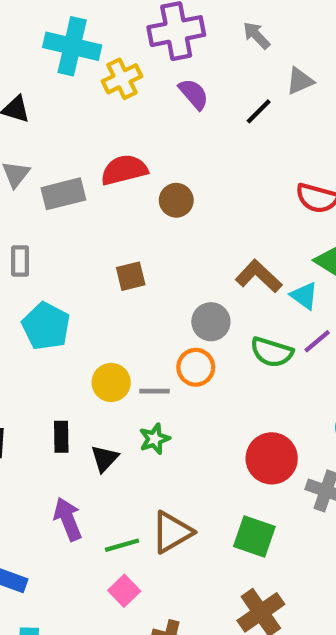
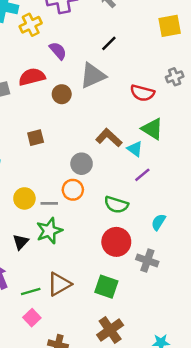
gray triangle: (300, 81) -> (93, 76), moved, size x1.6
purple semicircle: (194, 94) -> (58, 51), moved
green semicircle: (272, 352) -> (116, 205), moved
green star: (155, 439) -> (49, 231), size x1.5

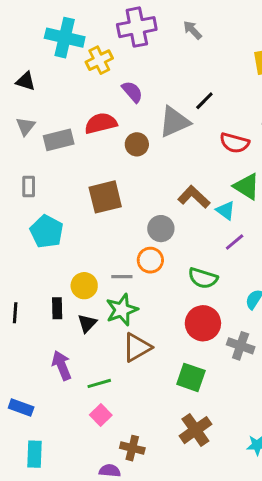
black line: (109, 43) -> (204, 101), moved
brown square: (36, 138) -> (105, 197), size x1.6
yellow circle: (24, 198) -> (84, 286), moved
brown triangle: (59, 284) -> (137, 347), moved

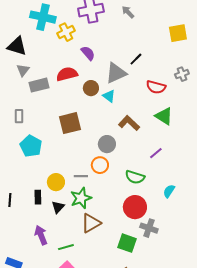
black triangle: (26, 81) -> (17, 46), size x1.5
gray triangle: (26, 126) -> (23, 70), moved
cyan triangle: (226, 211) -> (109, 96), moved
gray cross: (241, 346) -> (149, 228), moved

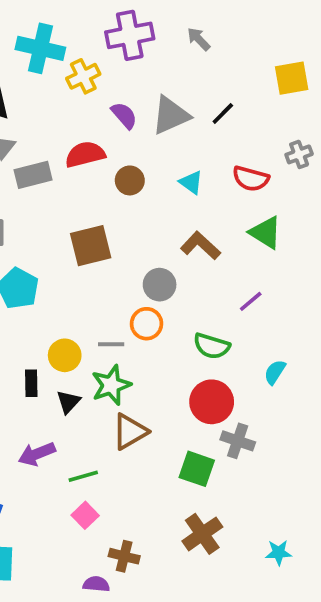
black line: (136, 59) -> (223, 113), moved
gray triangle: (116, 73) -> (171, 115), moved
cyan triangle: (109, 96) -> (191, 182), moved
purple arrow: (41, 235) -> (37, 454), turned -90

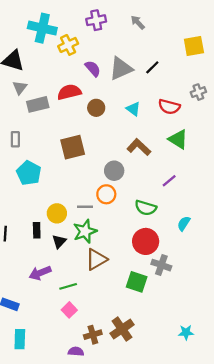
purple cross: (130, 35) -> (96, 20), size x0.7
brown cross: (202, 534) -> (122, 329), moved
brown cross: (124, 556) -> (93, 335), turned -30

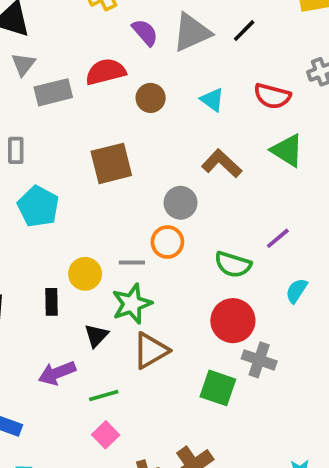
purple line: (169, 181) -> (278, 238), moved
black triangle: (59, 241) -> (96, 336), moved

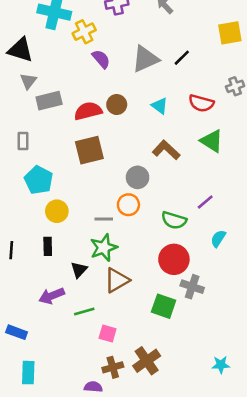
purple semicircle: (145, 32) -> (101, 59), moved
red semicircle: (106, 72) -> (88, 111), moved
yellow circle: (85, 274) -> (57, 211), moved
pink square: (106, 435) -> (108, 334), moved, turned -30

